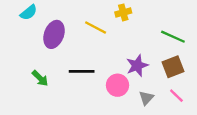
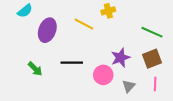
pink line: (176, 96) -> (155, 84), turned 48

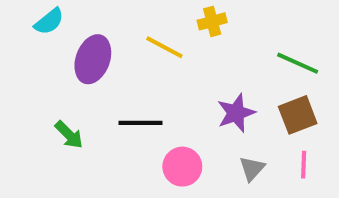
pink circle: (103, 75) -> (182, 167), moved

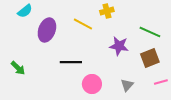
purple star: (236, 113) -> (119, 46), moved, turned 30
green arrow: (69, 135) -> (18, 68), moved
pink line: (304, 165) -> (161, 82), moved, turned 72

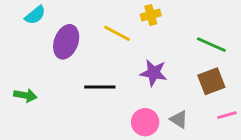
purple star: (119, 46) -> (154, 73), moved
green arrow: (18, 68) -> (25, 95), turned -35
pink circle: (92, 84) -> (145, 122), moved
gray triangle: (127, 85) -> (179, 119), turned -40

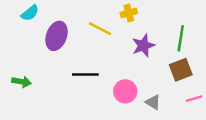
green line: (211, 45) -> (181, 38), turned 75
purple star: (154, 73) -> (143, 46), moved, turned -30
pink circle: (145, 122) -> (125, 91), moved

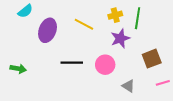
yellow cross: (129, 13) -> (115, 15), moved
green line: (181, 38) -> (138, 18), moved
pink circle: (125, 91) -> (105, 65), moved

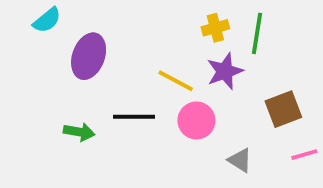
yellow line: (84, 24) -> (176, 81), moved
green arrow: (18, 69) -> (79, 132), moved

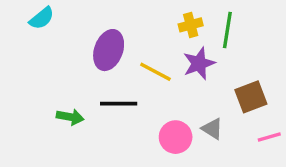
purple ellipse: (89, 56) -> (109, 50), moved
pink circle: (196, 120) -> (176, 137), moved
gray triangle: (240, 160) -> (212, 129), moved

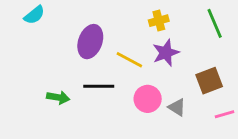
green line: (227, 30) -> (215, 23), moved, turned -32
pink circle: (176, 137) -> (148, 99), moved

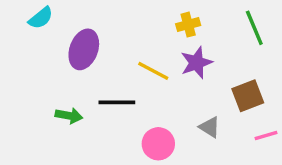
purple ellipse: (90, 42) -> (84, 49), moved
pink circle: (148, 99) -> (158, 144), moved

